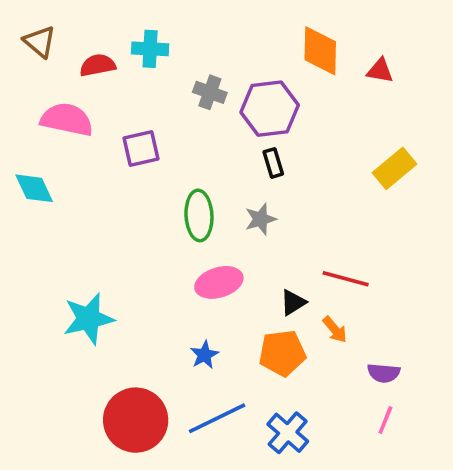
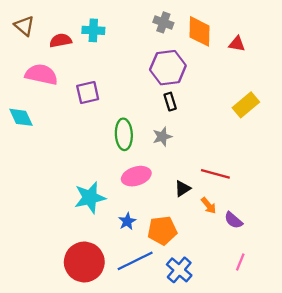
gray cross: (210, 92) -> (163, 22), moved
cyan star: (89, 319) -> (90, 198), moved
orange pentagon: (282, 353) -> (162, 230), moved
purple semicircle: (384, 373) -> (233, 220), moved, turned 36

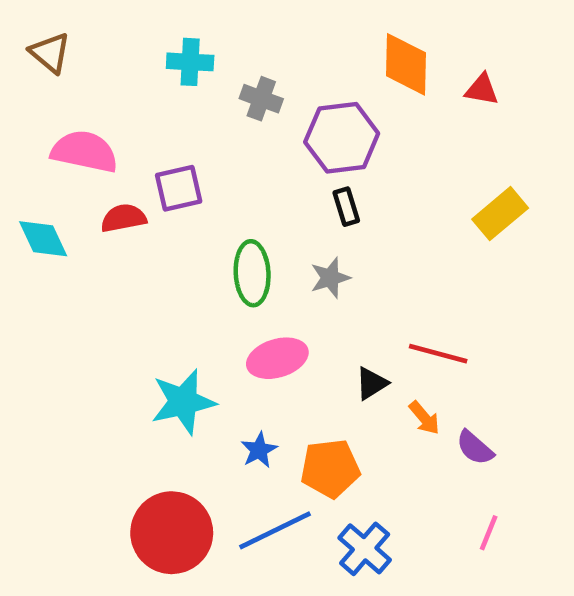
gray cross: (163, 22) -> (261, 99), moved
red semicircle: (61, 41) -> (124, 218), moved

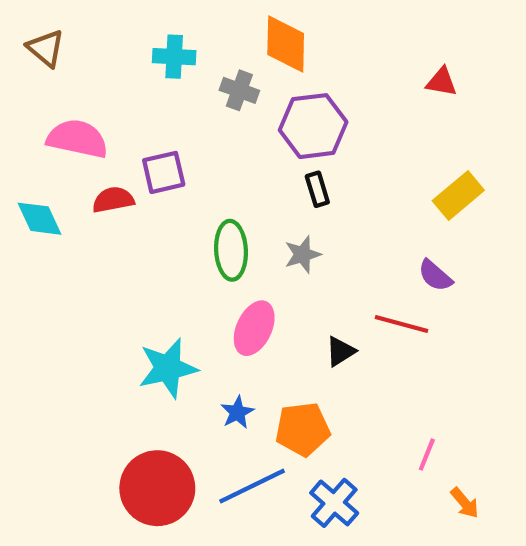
orange diamond: (406, 64) -> (286, 44), moved
pink ellipse: (277, 358) -> (254, 328), turned -48
orange arrow: (424, 418) -> (465, 503), moved
purple semicircle: (475, 448) -> (435, 276), moved
pink line: (489, 533) -> (427, 454), moved

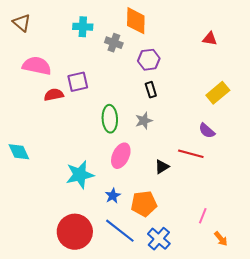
purple hexagon: (313, 126) -> (149, 60), size x0.7
cyan diamond: (39, 219) -> (19, 152), moved
blue line: (252, 486) -> (120, 231), turned 64

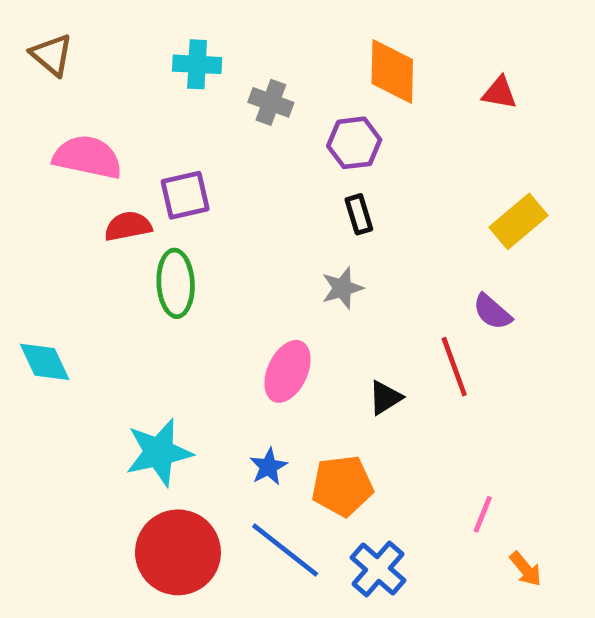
orange diamond: (136, 21) -> (392, 71), moved
green ellipse: (110, 119) -> (176, 283), moved
red line: (191, 154) -> (454, 367), turned 55
cyan star: (80, 175) -> (159, 452), moved

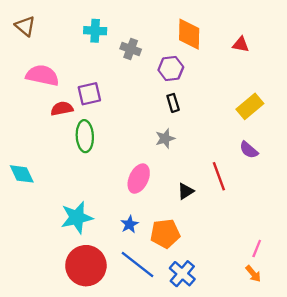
purple semicircle: (492, 312) -> (249, 150), moved
pink line: (483, 514) -> (257, 248), moved

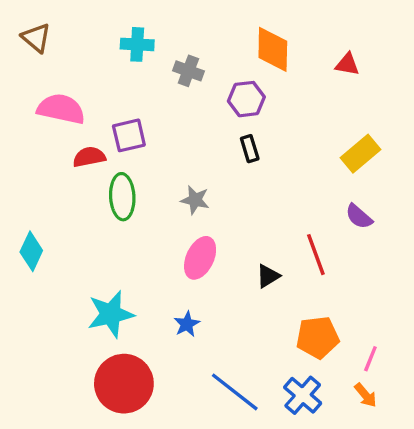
gray star: (165, 138) -> (195, 200), moved, turned 30
cyan diamond: (22, 174) -> (31, 251), turned 50
orange pentagon: (165, 234) -> (318, 337), moved
blue line: (138, 265) -> (235, 392), moved
blue cross: (182, 274) -> (303, 395), moved

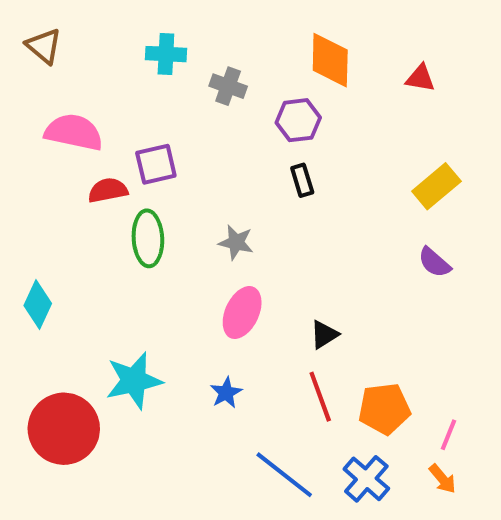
red line: (316, 255) -> (320, 397), moved
red circle: (124, 384) -> (64, 429), moved

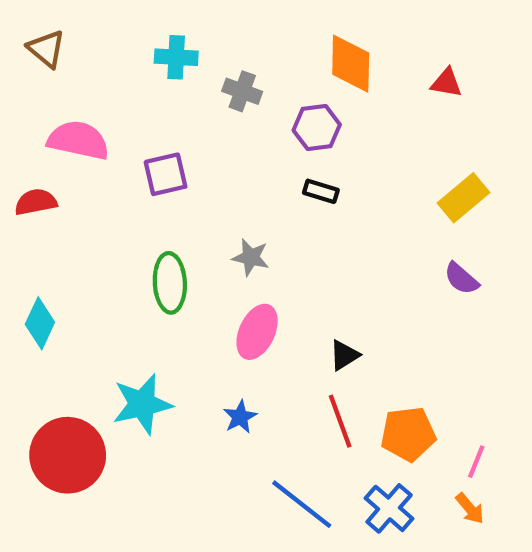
black rectangle: (302, 180) -> (321, 191), turned -56
red semicircle: (108, 190) -> (36, 202), moved
green ellipse: (148, 238) -> (170, 283), moved

